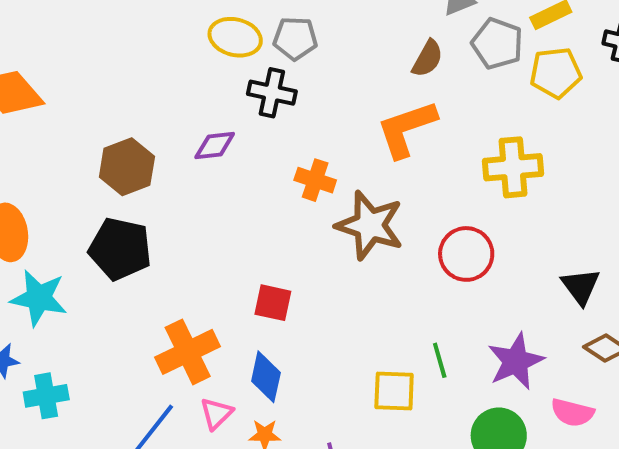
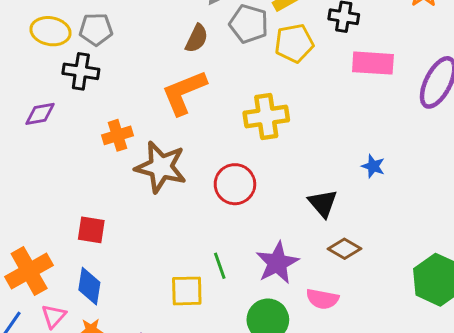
orange cross: (315, 180) -> (117, 135), turned -32

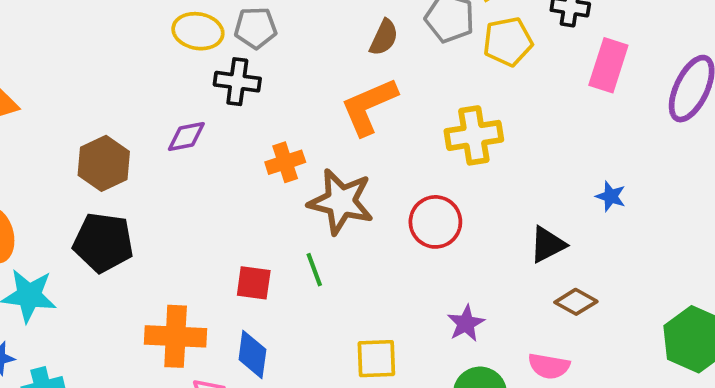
pink rectangle: (373, 63) -> (608, 65), turned -75
black triangle: (323, 203) -> (548, 245), turned 44
purple star: (277, 263) -> (466, 323), moved, size x0.7
green line: (220, 266) -> (314, 270), moved
orange cross: (29, 271) -> (176, 336), turned 33

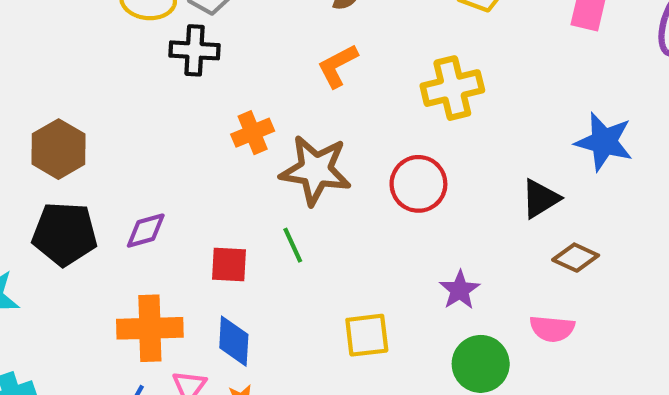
orange L-shape: (369, 106) -> (338, 66), size x0.7
purple diamond: (186, 136) -> (146, 231), moved
blue star: (611, 196) -> (604, 142), size x1.8

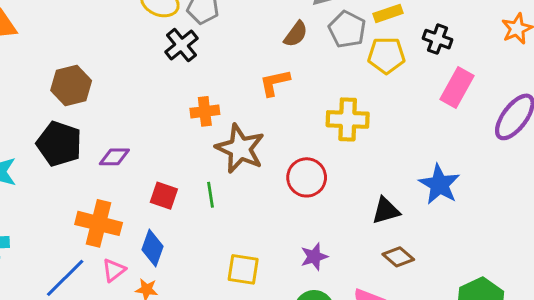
black cross: (195, 50) -> (181, 45), turned 32

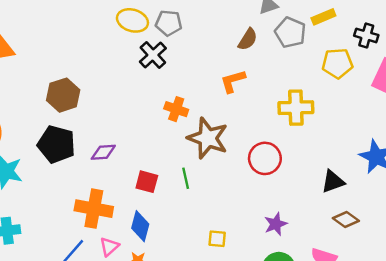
yellow pentagon: (386, 55) -> (337, 63), moved
orange cross: (205, 111) -> (176, 109), turned 30
yellow square: (243, 269) -> (217, 239), size x0.7

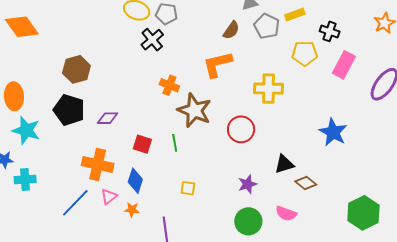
orange L-shape: (233, 81) -> (217, 64), size x1.4
black triangle: (333, 182) -> (284, 164), moved
yellow square: (217, 239) -> (188, 188), moved

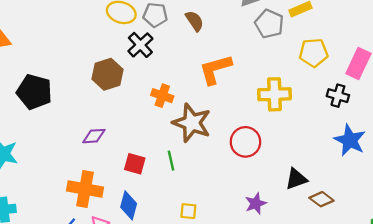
brown semicircle: (231, 30) -> (195, 21), moved, turned -66
black cross: (330, 31) -> (338, 96), moved
brown hexagon: (76, 69) -> (108, 74), moved
black pentagon: (69, 110) -> (34, 92), moved

